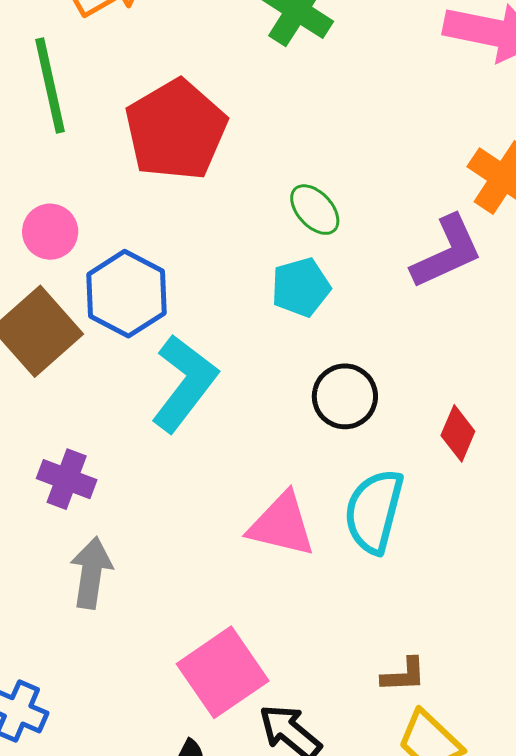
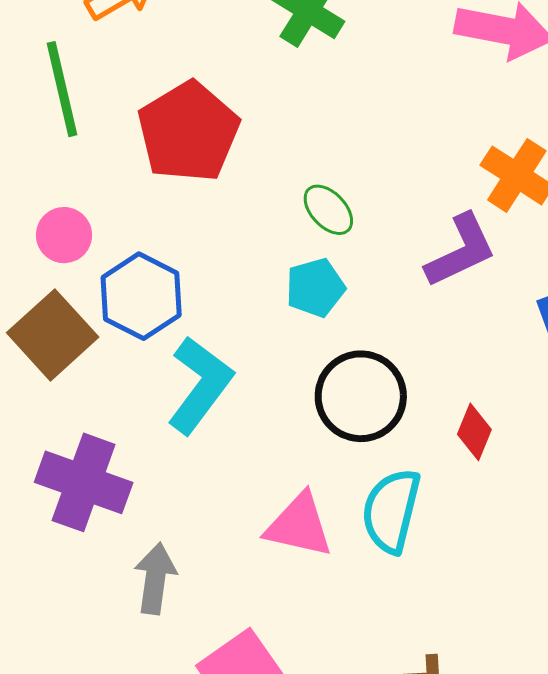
black circle: (345, 396) -> (361, 396), size x1.4
purple cross: (67, 479) -> (84, 482), size x1.6
gray arrow: (91, 573) -> (155, 578), moved

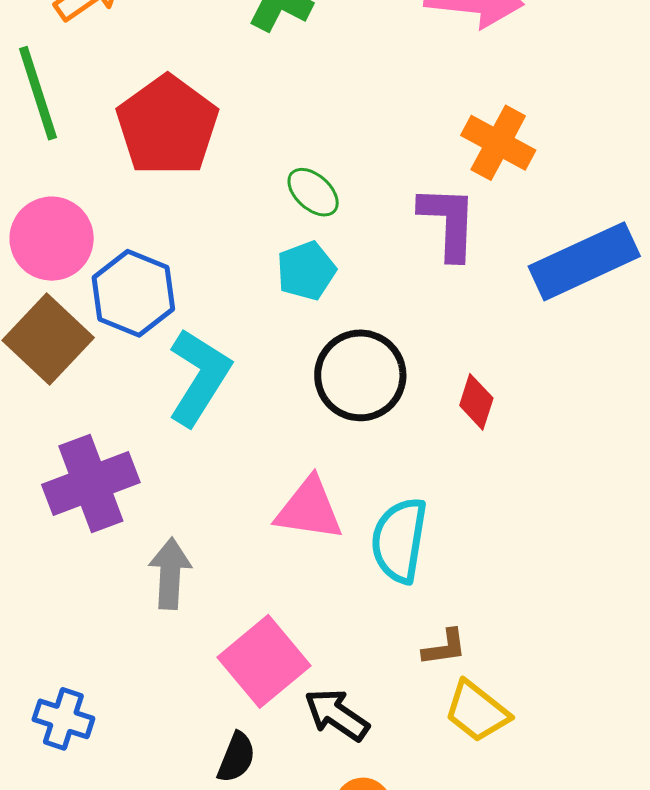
pink circle: (64, 235) -> (52, 239), size x1.5
purple L-shape: (461, 251) -> (448, 222), turned -58
purple cross: (84, 482) -> (91, 484), turned -36
cyan semicircle: (391, 511) -> (399, 540), moved

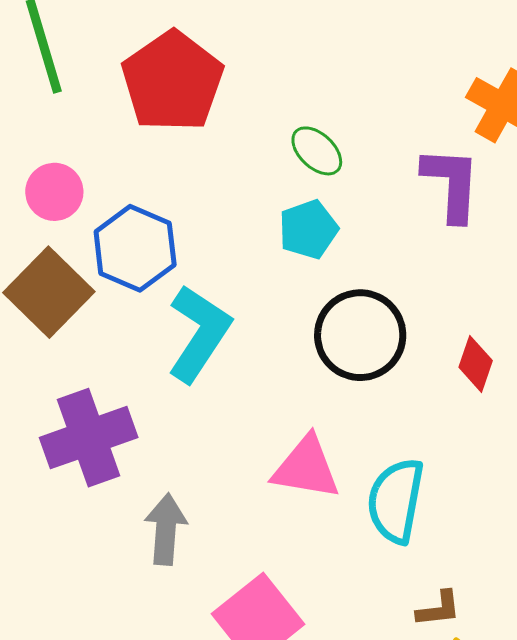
pink circle: (52, 239) -> (54, 192), size x0.7

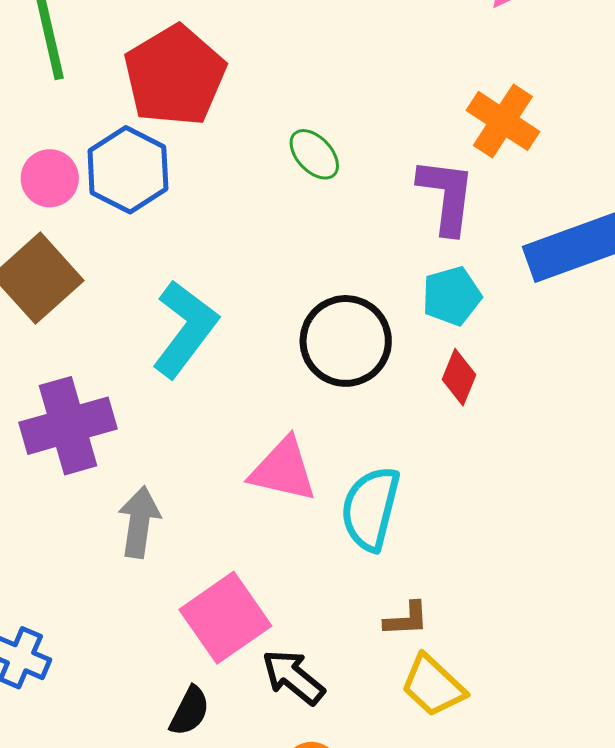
cyan pentagon: (308, 229) -> (452, 296), moved
blue hexagon: (135, 248) -> (128, 170), moved

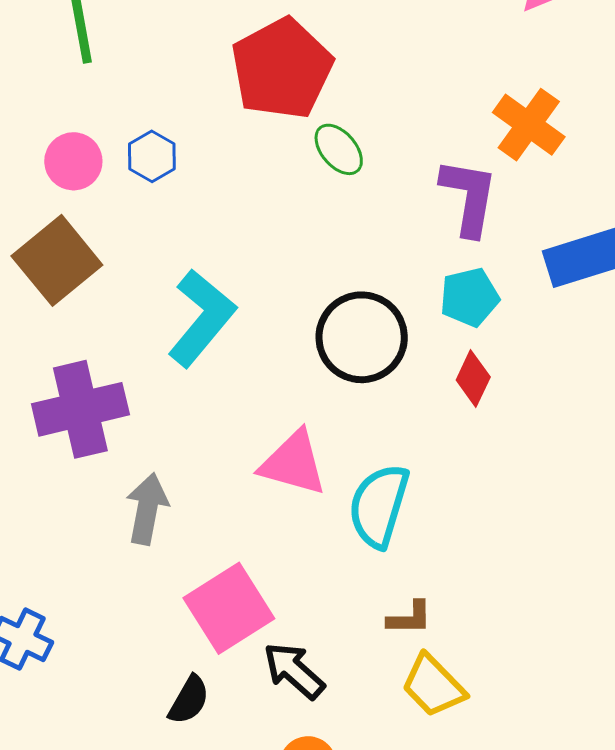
red pentagon: (175, 76) -> (282, 69), moved
blue hexagon: (128, 170) -> (152, 156), size x0.6

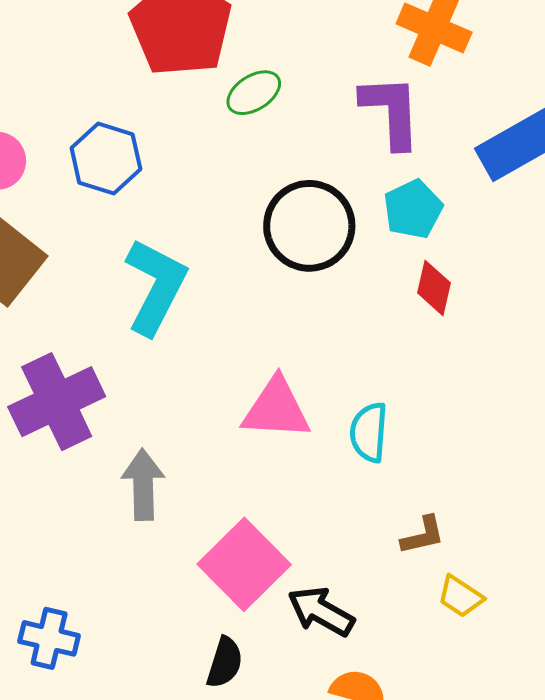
green ellipse: (339, 149) -> (254, 93), turned -70
blue hexagon: (152, 156) -> (106, 159), moved, size x1.4
black circle: (362, 337) -> (309, 226), moved
cyan semicircle: (379, 506) -> (369, 432), size x0.7
yellow trapezoid: (433, 686) -> (460, 596), size x0.7

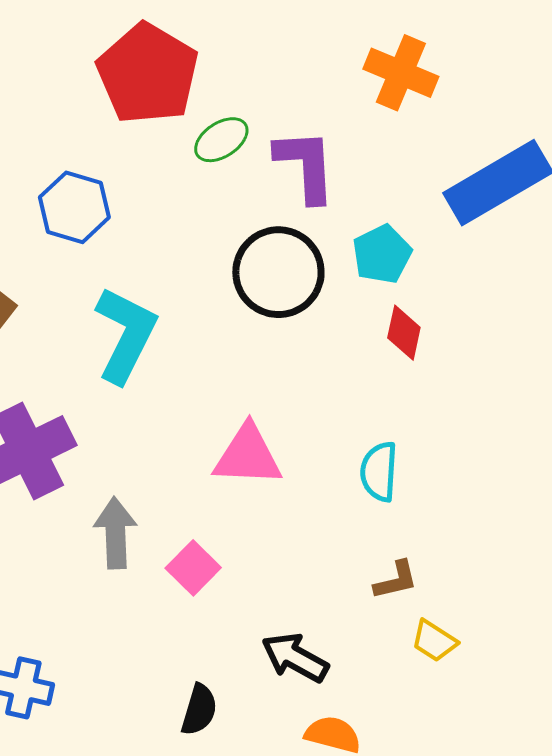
purple L-shape: (391, 111) -> (306, 165), moved
cyan semicircle: (369, 432) -> (379, 472), moved
pink square: (244, 564) -> (193, 568), moved, size x0.6

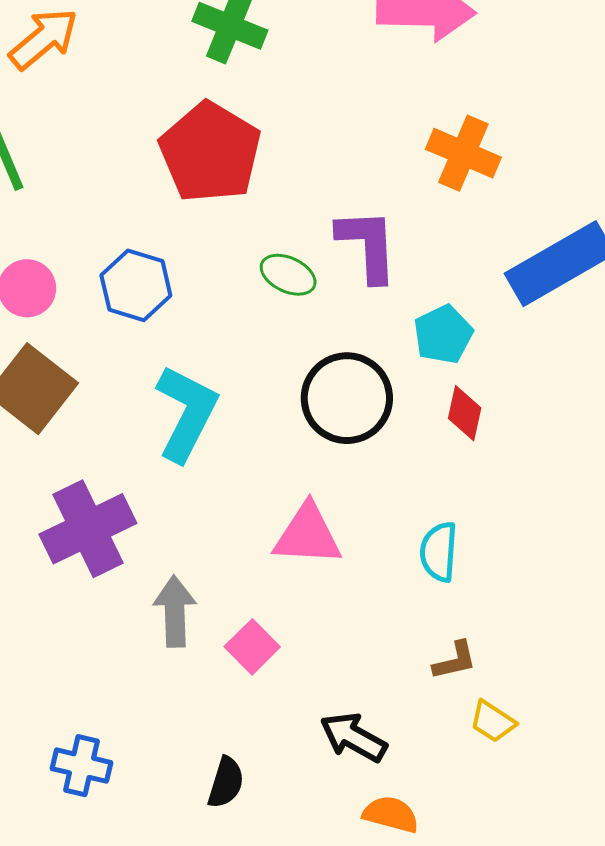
green ellipse: (221, 140) -> (288, 275), moved, turned 58
black circle: (278, 272) -> (347, 398), moved
black semicircle: (199, 710) -> (226, 782), moved

